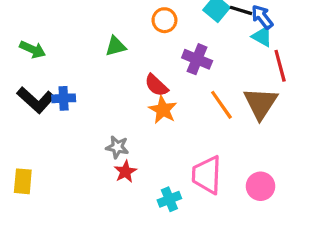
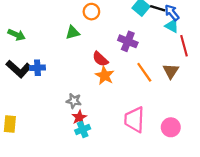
orange circle: (164, 20) -> (91, 12), moved
brown triangle: (261, 103) -> (171, 71), size x0.7
cyan cross: (169, 199) -> (83, 130), moved

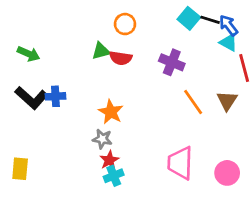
red semicircle: (100, 59) -> (121, 58), moved, turned -35
orange star: (105, 76) -> (111, 112), moved

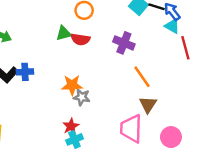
brown triangle: (227, 101) -> (148, 104), moved
orange star: (111, 112) -> (72, 85), turned -30
gray star: (102, 139) -> (82, 97), moved

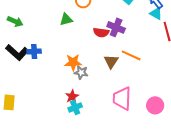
red semicircle: (80, 39) -> (101, 32), moved
orange line: (142, 77) -> (131, 55), turned -30
brown triangle: (148, 104) -> (111, 61), moved

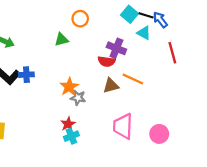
cyan triangle: (156, 13) -> (144, 33), moved
red semicircle: (101, 32) -> (107, 61), moved
brown triangle: (111, 61) -> (111, 86), turned 42
orange star: (73, 62) -> (69, 87), turned -30

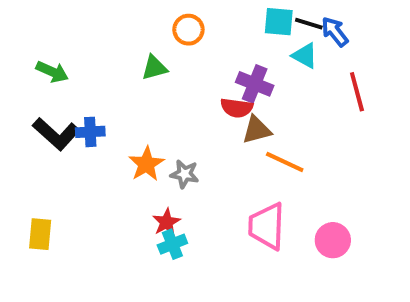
cyan square: (130, 14) -> (279, 22), turned -35
orange line: (133, 79) -> (285, 162), moved
brown triangle: (111, 86) -> (257, 130), moved
orange star: (69, 87) -> (146, 164), moved

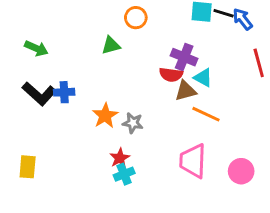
cyan triangle: (305, 56) -> (203, 78), moved

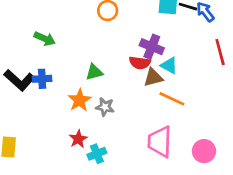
green triangle: (111, 45) -> (94, 72), moved
green arrow: (36, 48) -> (45, 39), moved
red star: (120, 158) -> (78, 139), moved

